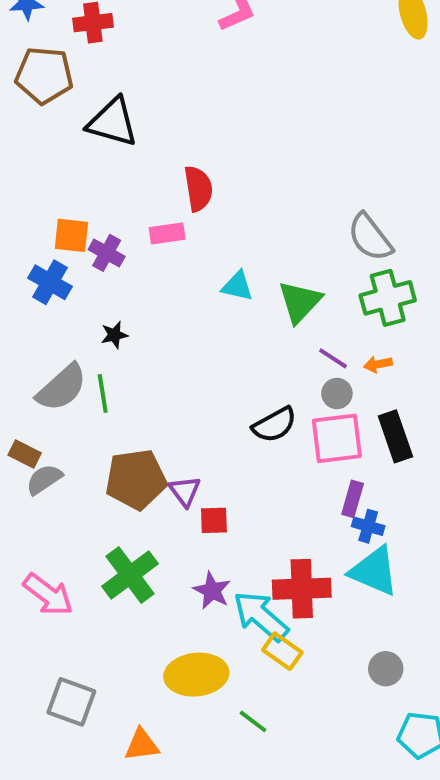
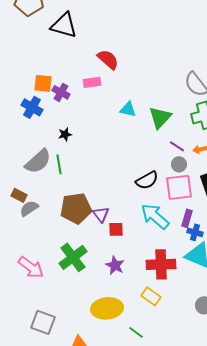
red semicircle: (198, 189) -> (108, 59), turned -40
cyan arrow: (261, 616) -> (155, 216), moved

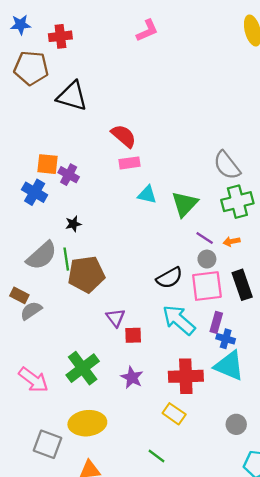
pink rectangle: (92, 82) -> (130, 163), moved
brown pentagon: (76, 208) -> (86, 274), moved
yellow ellipse: (107, 308) -> (87, 423), moved

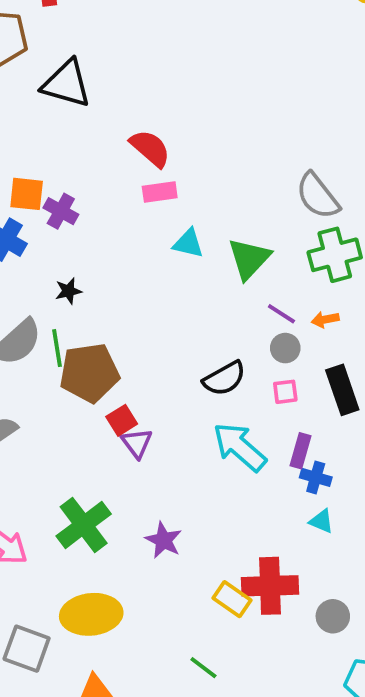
pink square: (207, 286) -> (285, 392), size x0.5
red square: (133, 335) -> (122, 420), moved, turned -30
cyan triangle: (229, 366) -> (321, 521), size x0.5
red cross: (186, 376) -> (270, 586), moved

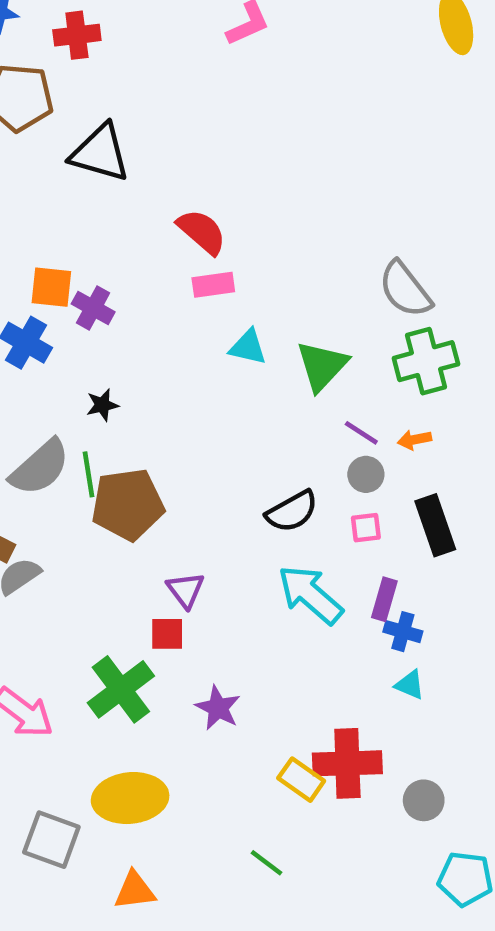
red square: (122, 420) -> (167, 634), moved, turned 32

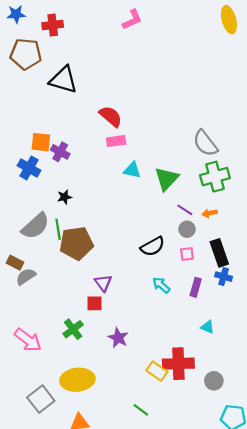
cyan arrow: (310, 595) -> (161, 285), size x0.6
blue cross: (403, 632) -> (224, 277), moved
green cross: (121, 689) -> (73, 329), size x0.7
gray square: (51, 840) -> (41, 399), turned 32

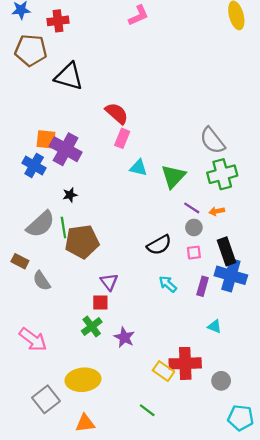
pink rectangle: (116, 141) -> (122, 138), turned -60
purple cross: (60, 152) -> (66, 149), size x1.6
gray semicircle: (26, 277) -> (42, 281), moved, turned -90
blue cross: (224, 277) -> (231, 275), size x1.8
green cross: (73, 329) -> (92, 326), moved

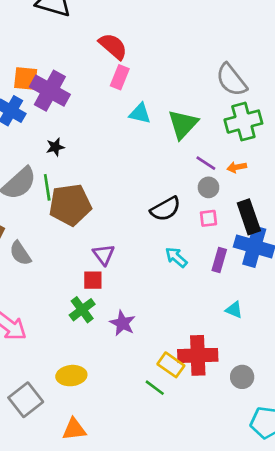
yellow ellipse: (83, 380) -> (71, 376), size x0.7
green line: (147, 410) -> (155, 388), moved

